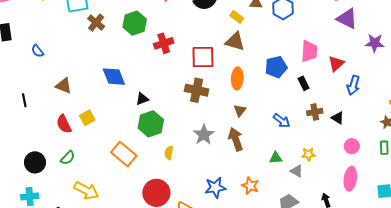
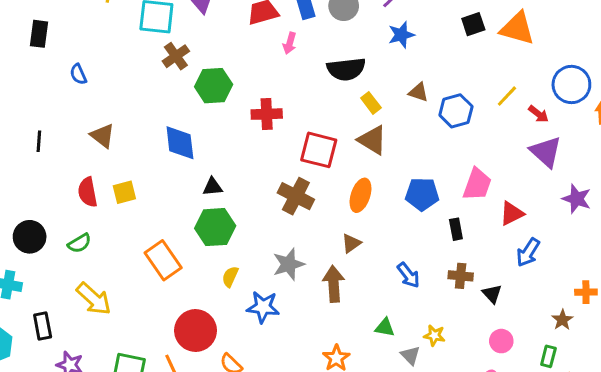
yellow rectangle: (237, 17) -> (371, 103), moved
green hexagon: (135, 23) -> (214, 86), moved
blue star: (215, 188) -> (263, 307), moved

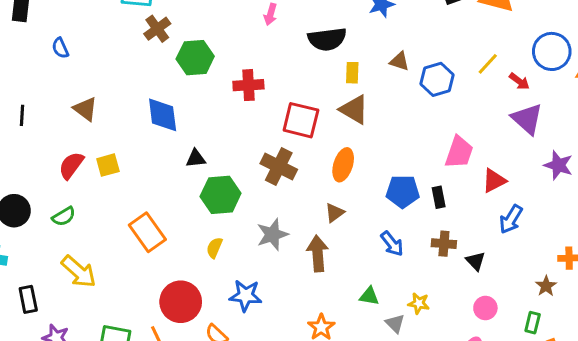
yellow rectangle: (371, 103) -> (352, 73), turned 40
red semicircle: (88, 192) -> (71, 165), turned 48
blue pentagon: (422, 194) -> (403, 192), moved
green hexagon: (215, 227) -> (221, 195), moved
blue star: (263, 307) -> (246, 296), moved

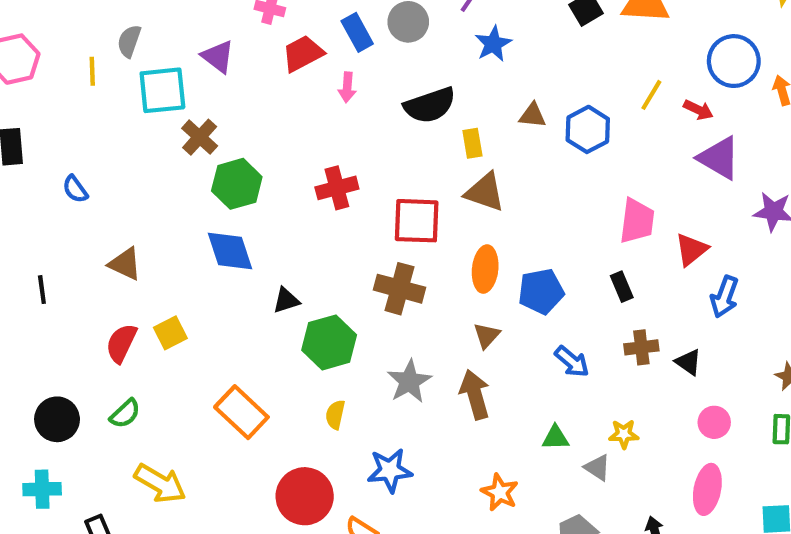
green hexagon: (195, 58) -> (237, 184), moved
blue pentagon: (403, 192) -> (541, 291), moved

